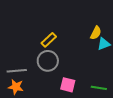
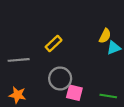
gray circle: (48, 61) -> (60, 78), moved
gray line: (17, 71) -> (19, 60), moved

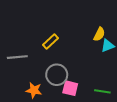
orange star: (17, 95) -> (34, 90), moved

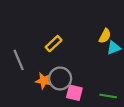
gray line: (17, 57) -> (19, 60), turned 72
orange star: (34, 90) -> (44, 81), moved

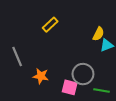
yellow rectangle: (54, 44) -> (50, 25), moved
gray circle: (60, 78) -> (83, 74), moved

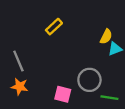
orange star: (41, 76) -> (20, 87), moved
pink square: (70, 87) -> (63, 94), moved

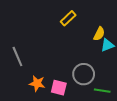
yellow rectangle: (54, 27) -> (68, 18), moved
orange star: (20, 87) -> (37, 83), moved

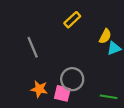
gray line: (17, 57) -> (33, 47), moved
gray circle: (84, 74) -> (72, 79), moved

